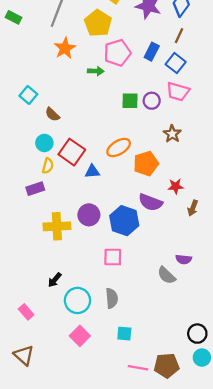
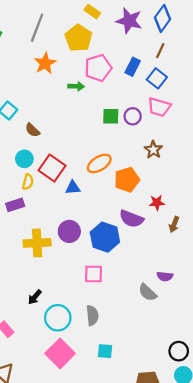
pink square: (80, 336) -> (60, 353), size x1.4

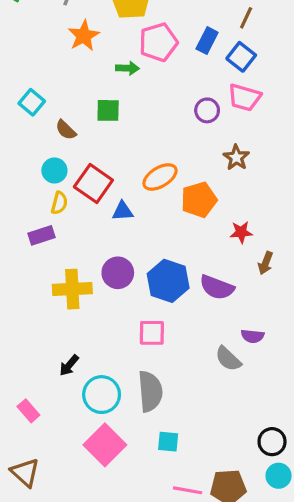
green square: (111, 116) -> (108, 110), moved
purple semicircle: (131, 219) -> (217, 287), moved
gray semicircle: (92, 315) -> (150, 391), size x1.4

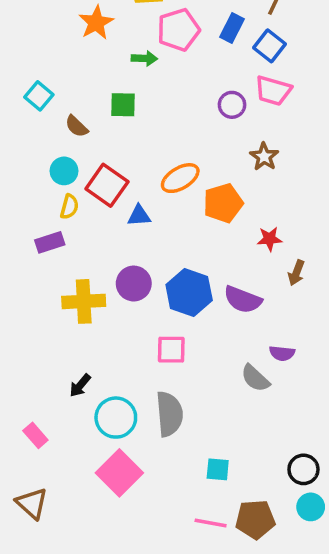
cyan square: (168, 442) -> (218, 469), moved

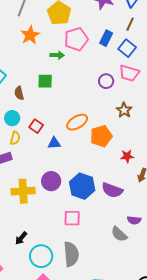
brown semicircle: (77, 126) -> (19, 93), turned 32
red square: (107, 185) -> (36, 126), size x0.6

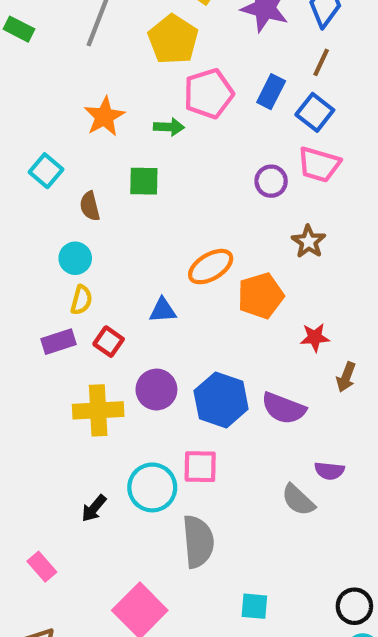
orange star: (30, 35) -> (104, 117), moved
red square: (36, 126) -> (109, 342), moved
cyan circle: (41, 256) -> (152, 487), moved

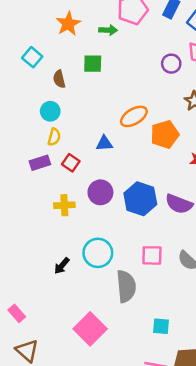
yellow cross: (98, 410) -> (64, 205), size x0.7
pink square: (200, 467) -> (152, 255), moved
pink rectangle: (42, 567) -> (17, 313), moved

